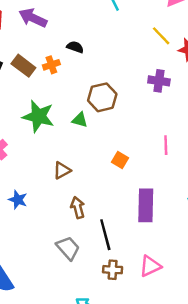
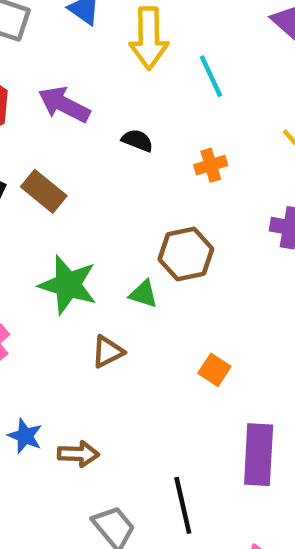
black semicircle: (75, 47) -> (137, 140), moved
orange cross: (51, 65) -> (211, 165), moved
brown triangle: (62, 170) -> (108, 352), moved
brown arrow: (78, 208) -> (78, 454), moved, turned 105

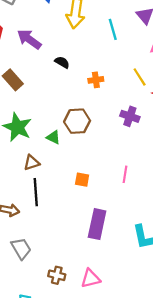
cyan line: (211, 76) -> (113, 29), moved
orange square: (214, 370) -> (82, 180), turned -32
black line: (183, 505) -> (36, 192), moved

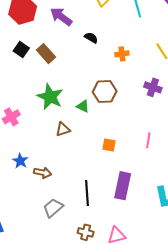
black line: (36, 192) -> (87, 193), moved
gray trapezoid: (21, 249) -> (53, 208), turned -100

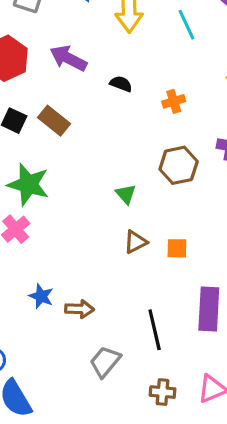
brown hexagon: (105, 92) -> (179, 165), moved
green star: (50, 97) -> (28, 184), moved
green triangle: (83, 106) -> (126, 194), turned 32
brown triangle: (63, 129) -> (135, 242), moved

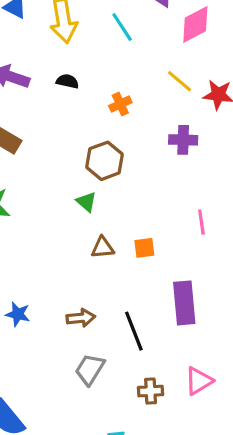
black semicircle: (121, 84) -> (67, 81), moved
brown hexagon: (179, 165) -> (105, 161), moved
brown triangle: (135, 242) -> (103, 247), turned 30
brown arrow: (79, 309) -> (81, 318), moved

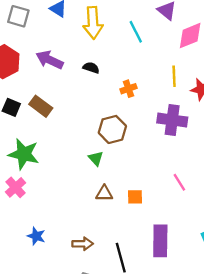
yellow line: (179, 81) -> (174, 76), turned 42
purple cross: (183, 140) -> (172, 120), size x1.4
pink line: (201, 222) -> (179, 182), turned -30

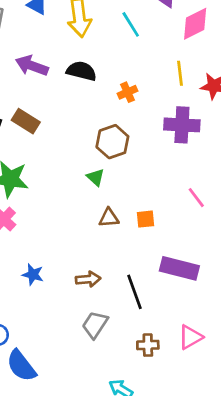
black semicircle: (91, 68) -> (82, 71), size x1.5
purple rectangle: (160, 241) -> (179, 268), turned -72

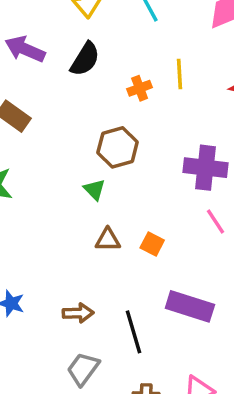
black semicircle: (82, 71) -> (85, 59), turned 104
yellow line: (180, 73) -> (180, 74), moved
purple cross: (182, 125) -> (206, 168), moved
orange square: (145, 219) -> (152, 244), turned 30

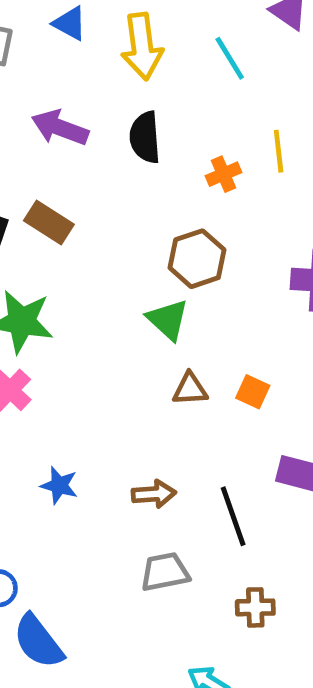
black semicircle: (85, 59) -> (145, 137), turned 147
green triangle: (95, 190) -> (168, 320), size x1.4
gray trapezoid: (83, 369) -> (165, 572), turned 45

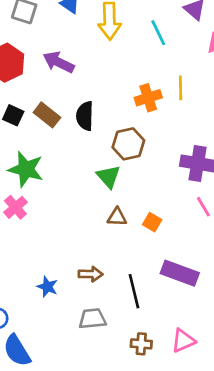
black semicircle: (145, 137) -> (85, 116), moved
orange cross: (223, 174) -> (148, 98), size x1.4
blue star: (59, 485) -> (47, 287), moved

